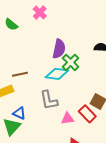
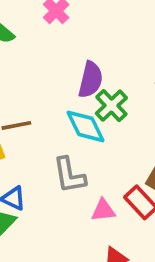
cyan diamond: (57, 74) -> (86, 126), turned 55

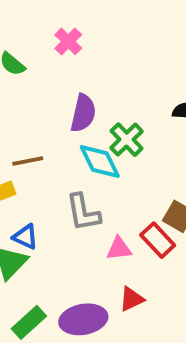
purple semicircle: (91, 80) -> (83, 113), moved

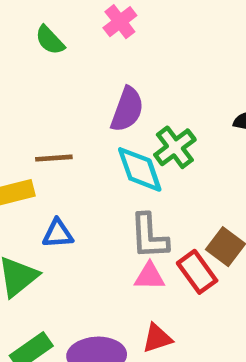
gray L-shape: (83, 212) -> (149, 236), moved
blue triangle: (25, 237) -> (58, 234), moved, turned -36

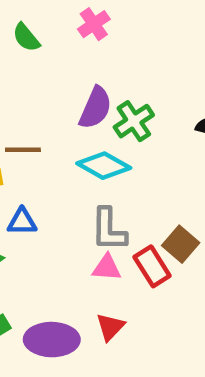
green cross: (175, 147) -> (134, 121), moved
cyan diamond: (140, 169) -> (104, 166), turned -45
red triangle: (157, 338) -> (110, 327), turned -32

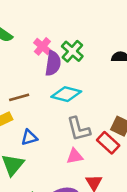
pink cross: (94, 24) -> (42, 46), moved
green cross: (134, 121) -> (72, 51), moved
pink triangle: (107, 268) -> (75, 156), moved

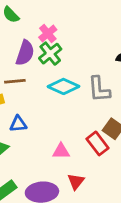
green cross: (72, 51) -> (50, 54), moved
purple semicircle: (53, 63) -> (25, 53), moved
gray L-shape: (79, 129) -> (99, 89), moved

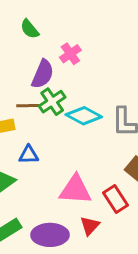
green cross: (50, 54) -> (52, 102), moved
red rectangle: (97, 143) -> (115, 199), moved
pink triangle: (61, 151) -> (75, 190), size x1.6

